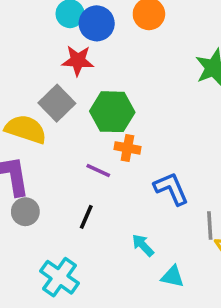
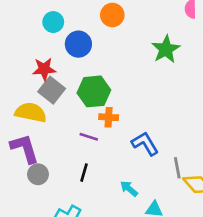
blue circle: (97, 23) -> (78, 44), moved
red star: (78, 61) -> (44, 69), moved

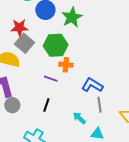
green star: (166, 49) -> (72, 17), moved
blue L-shape: (145, 144) -> (92, 85), turned -30
gray line: (177, 168) -> (99, 105), moved

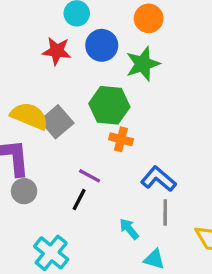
red star: (19, 28) -> (57, 51), moved
gray square: (24, 43) -> (57, 122), moved
purple line: (51, 79) -> (90, 176), moved

